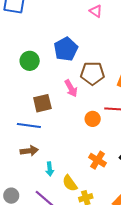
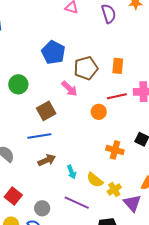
green circle: (30, 61) -> (18, 84), moved

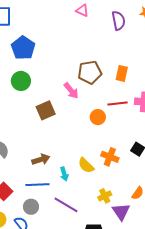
blue pentagon: (53, 52) -> (23, 48), moved
blue line: (39, 136) -> (37, 185), moved
yellow semicircle: (95, 180) -> (86, 165), moved

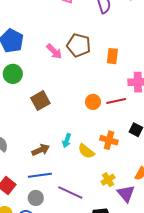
brown pentagon: (90, 72) -> (79, 45), moved, turned 30
pink arrow: (71, 91) -> (54, 51), moved
red line: (117, 104) -> (116, 101), moved
cyan arrow: (64, 174) -> (67, 141), moved, turned 40

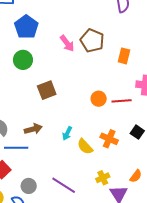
brown arrow: (41, 150) -> (33, 129), moved
blue line: (40, 175) -> (16, 148), moved

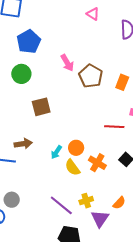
brown pentagon: (92, 41) -> (91, 76), moved
orange circle: (99, 99) -> (76, 148), moved
purple line: (64, 185) -> (61, 205), moved

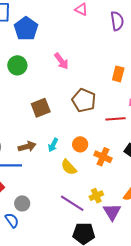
blue pentagon: (29, 42) -> (26, 29), moved
green circle: (21, 74) -> (17, 65), moved
brown pentagon: (91, 76) -> (84, 100), moved
cyan arrow: (56, 152) -> (53, 145), moved
yellow semicircle: (72, 167) -> (69, 167), moved

